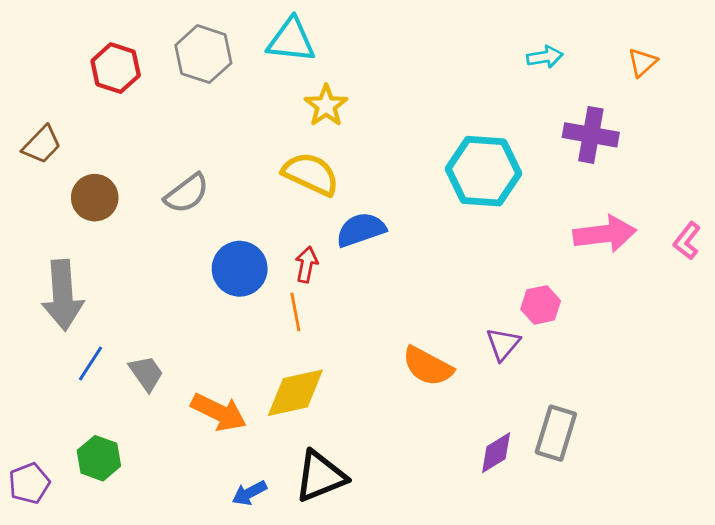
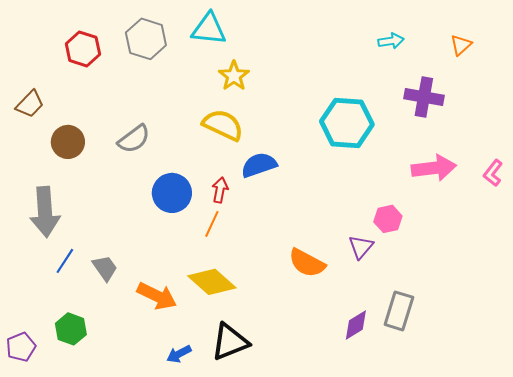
orange line: (295, 312) -> (212, 224), turned 36
yellow diamond: (295, 393) -> (212, 282), turned 54

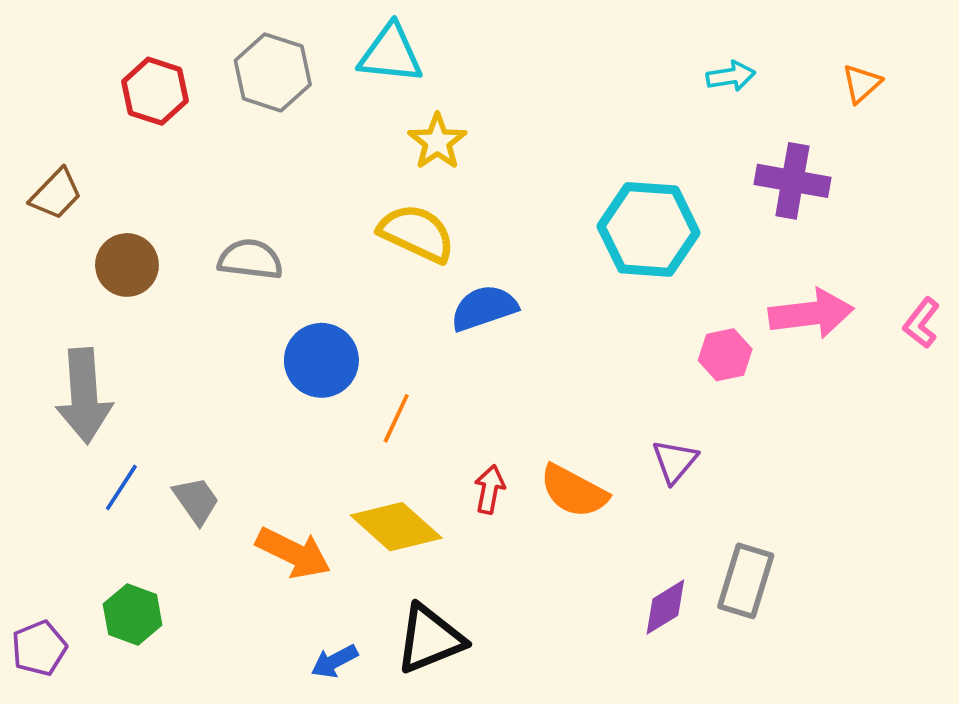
gray semicircle: (134, 139) -> (250, 259), turned -136
red arrow: (220, 190) -> (490, 489), moved
pink hexagon: (388, 219) -> (725, 355), moved

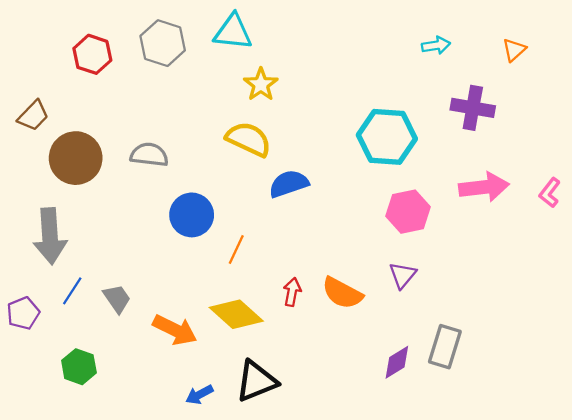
brown circle: (127, 265) -> (76, 158), size x1.4
pink hexagon: (725, 355) -> (408, 212), moved, size x1.4
purple pentagon: (39, 648) -> (23, 313), moved

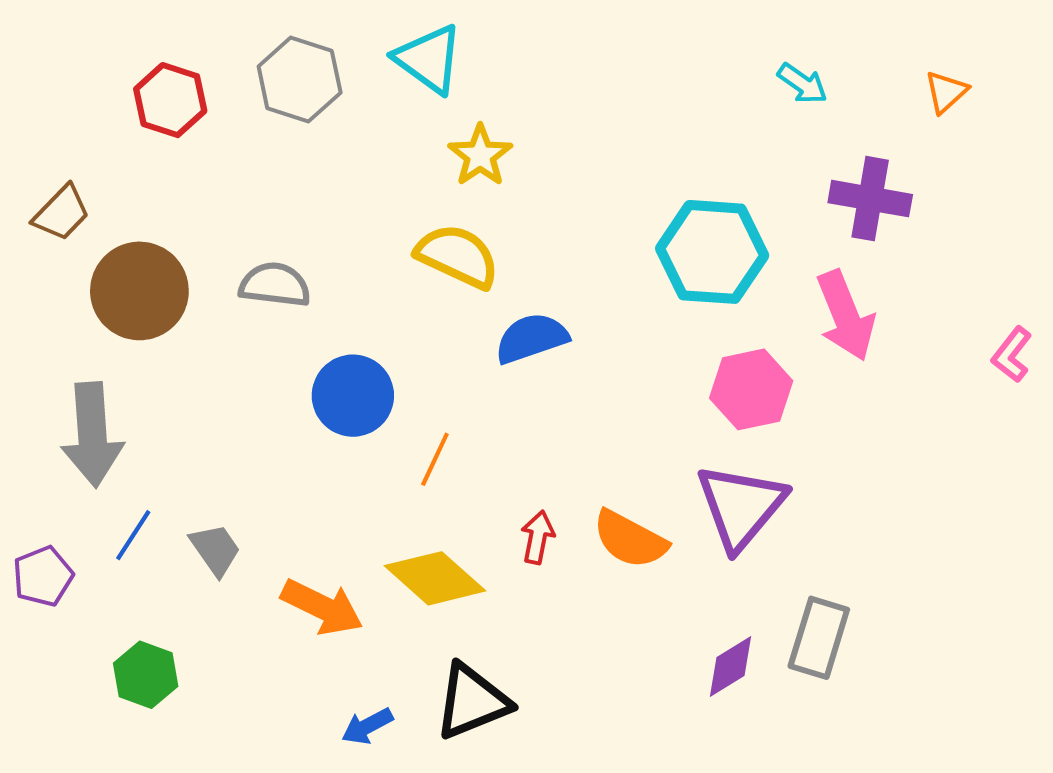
cyan triangle: (233, 32) -> (429, 59), turned 30
cyan arrow: (436, 45) -> (802, 84), turned 44
pink arrow: (484, 187) -> (846, 316), moved, turned 75
purple triangle: (402, 275) -> (741, 506), size x1.8

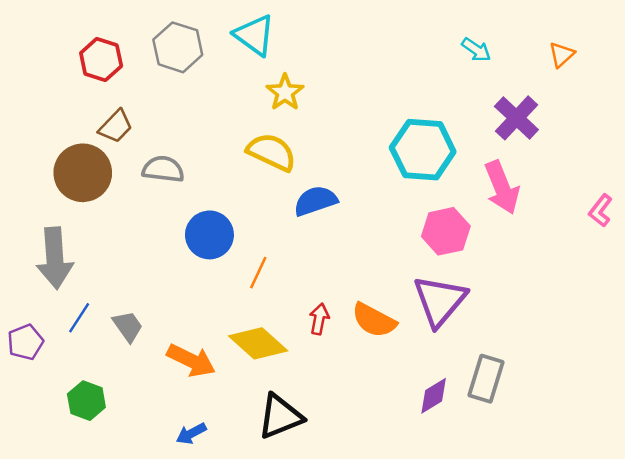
purple cross: (870, 199) -> (516, 118), turned 33
brown trapezoid: (61, 213) -> (116, 126), moved
blue arrow: (367, 726) -> (191, 434), moved

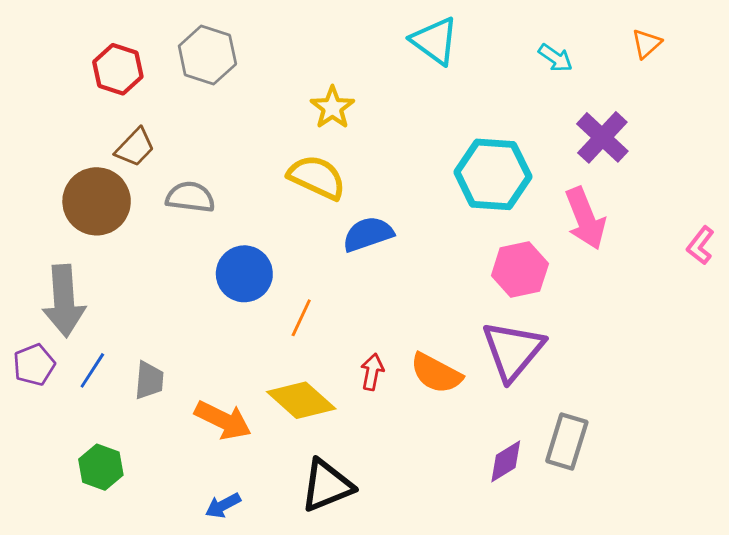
cyan triangle: (255, 35) -> (435, 41), moved
orange triangle: (562, 55) -> (646, 44), moved
gray trapezoid: (128, 326) -> (149, 380), turned 40
purple pentagon: (25, 342) -> (34, 365), moved

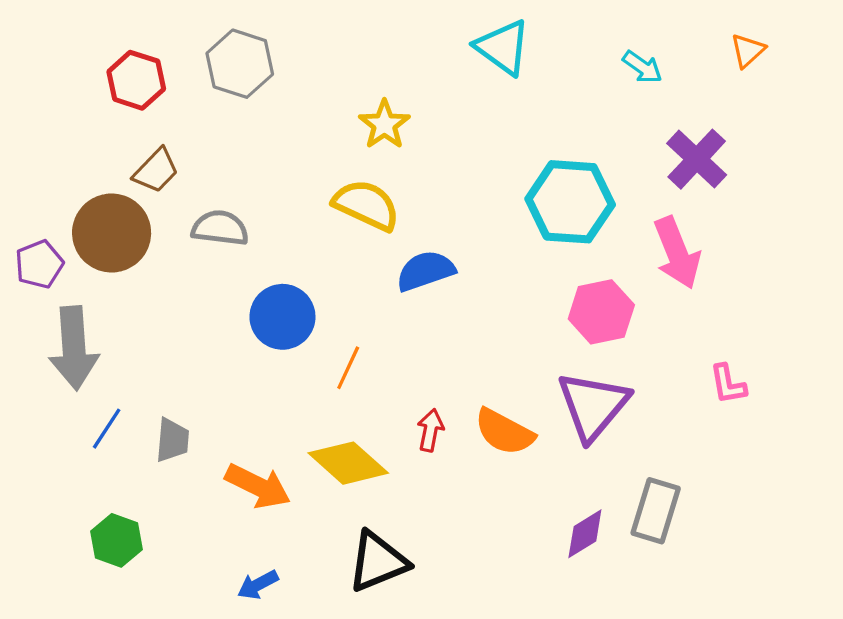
pink L-shape: (700, 245) -> (728, 384), moved, turned -48
purple pentagon: (34, 365) -> (39, 264), moved

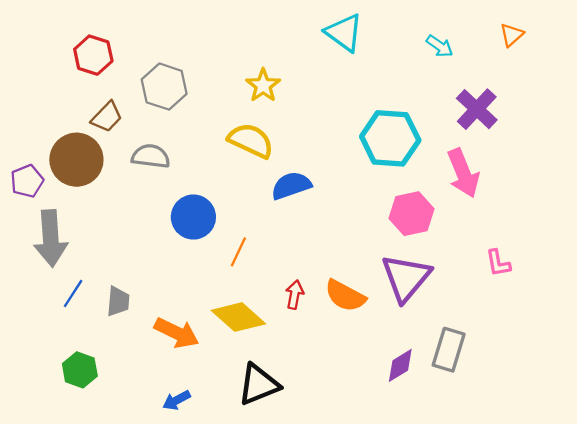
gray hexagon: (240, 64) -> (164, 87), moved

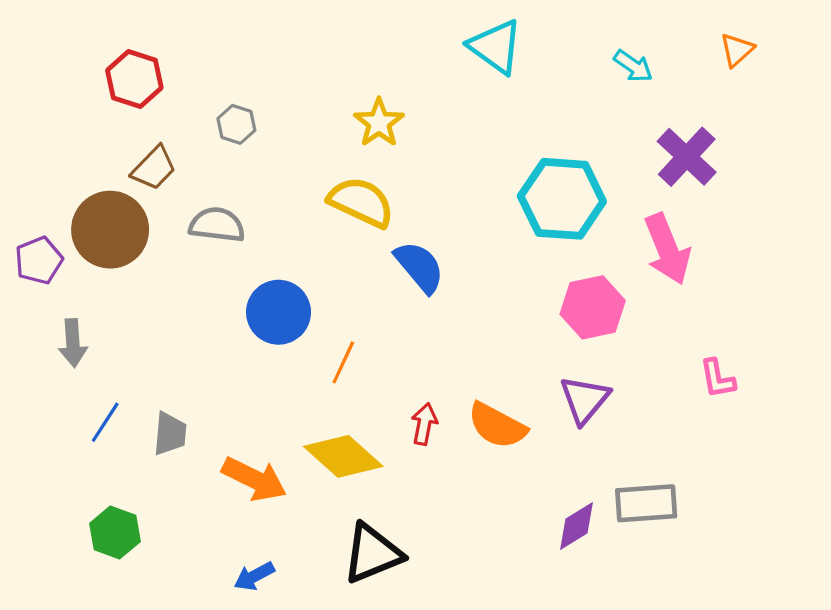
gray hexagon: (164, 87) -> (236, 124), size x0.6
blue semicircle: (291, 186) -> (419, 267), turned 69
gray arrow: (51, 238) -> (73, 343), size x0.6
purple triangle: (406, 278) -> (585, 400), size x0.7
gray rectangle: (449, 350) -> (646, 503), turned 69

